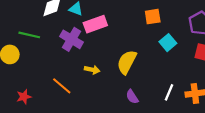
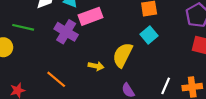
cyan square: (168, 43) -> (149, 35), moved
yellow arrow: (92, 70) -> (96, 66), moved

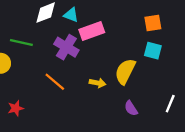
cyan square: (149, 35) -> (153, 51), turned -35
orange line: (56, 79) -> (55, 82), moved

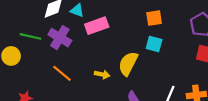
purple cross: (66, 47) -> (60, 38), moved

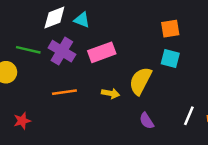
pink rectangle: (97, 26) -> (102, 52), moved
orange line: (62, 73) -> (64, 92), turned -48

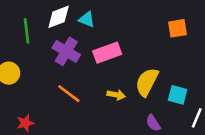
green line: (28, 50) -> (27, 31), moved, turned 70
cyan square: (170, 59) -> (178, 95), moved
orange line: (64, 92) -> (69, 94), turned 45

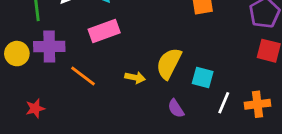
purple cross: (66, 51) -> (49, 47), moved, turned -32
pink rectangle: (107, 53) -> (104, 31), moved

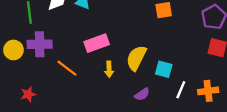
pink rectangle: (104, 31) -> (97, 43), moved
yellow arrow: (135, 77) -> (109, 69), turned 77
purple semicircle: (176, 108) -> (142, 94), turned -91

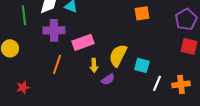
purple cross: (40, 44) -> (54, 30), moved
orange line: (67, 68) -> (57, 64), turned 72
purple semicircle: (142, 94) -> (108, 79), moved

